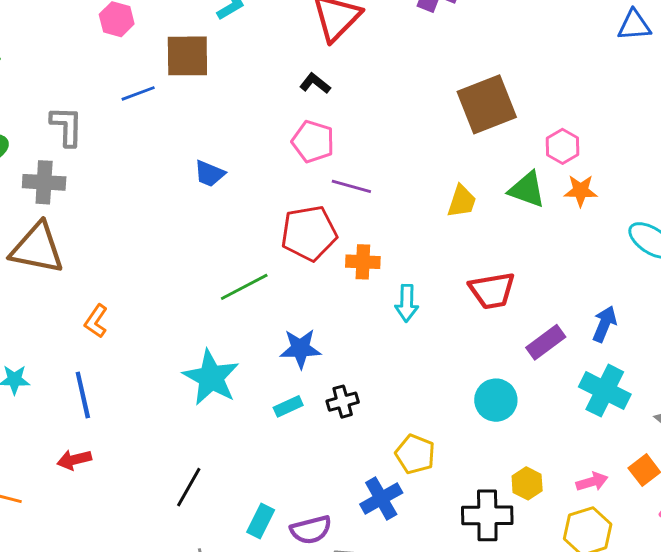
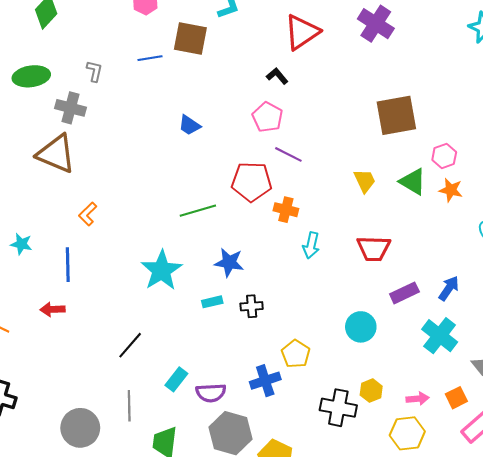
gray L-shape: (67, 126) -> (94, 71), size x0.7
yellow trapezoid: (462, 201) -> (365, 181), turned -55

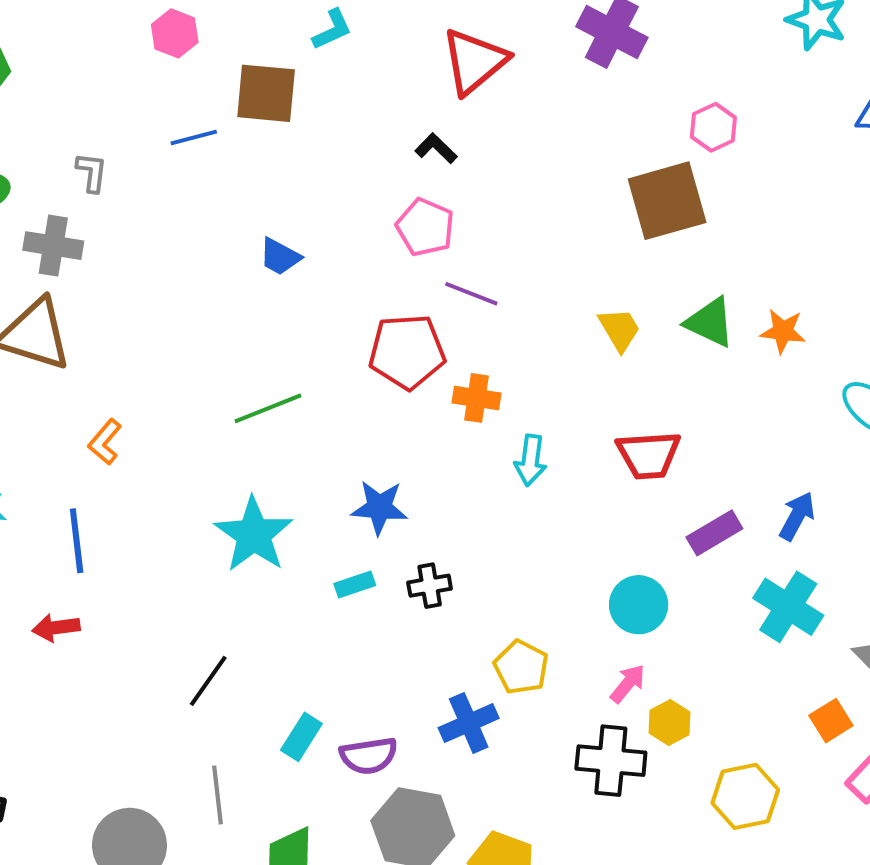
pink hexagon: (444, 156) -> (713, 127), moved
green line: (198, 211) -> (268, 408), moved
pink arrow: (418, 399) -> (628, 684), moved, turned -40

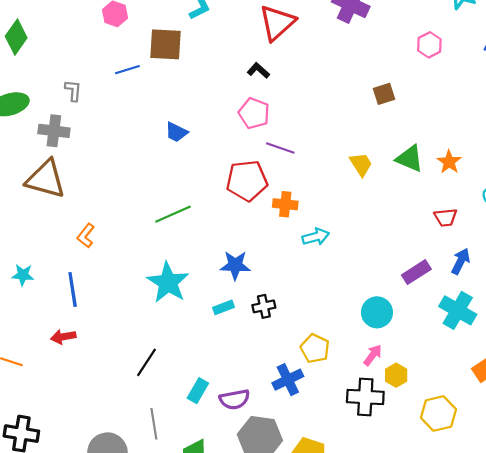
pink hexagon: (713, 127) -> (429, 45), moved
brown square: (667, 201) -> (384, 94), size x0.5
orange star: (783, 331) -> (449, 162), turned 30
red trapezoid: (649, 455) -> (446, 217), moved, size x0.7
cyan arrow: (530, 460) -> (316, 237), turned -110

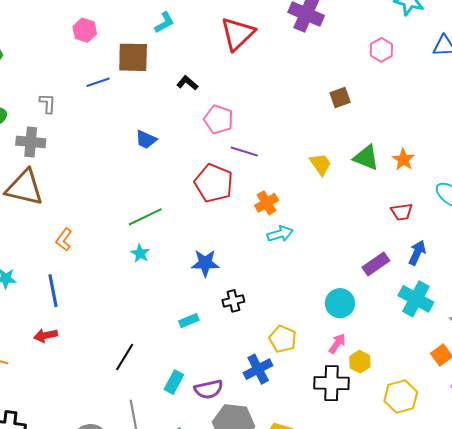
black L-shape: (258, 70) -> (187, 83), moved
red pentagon: (247, 181) -> (214, 183), turned 30
orange cross: (285, 204) -> (266, 203), moved, turned -35
cyan star: (168, 283) -> (140, 253), moved, size x0.5
cyan rectangle: (223, 307) -> (189, 321), moved

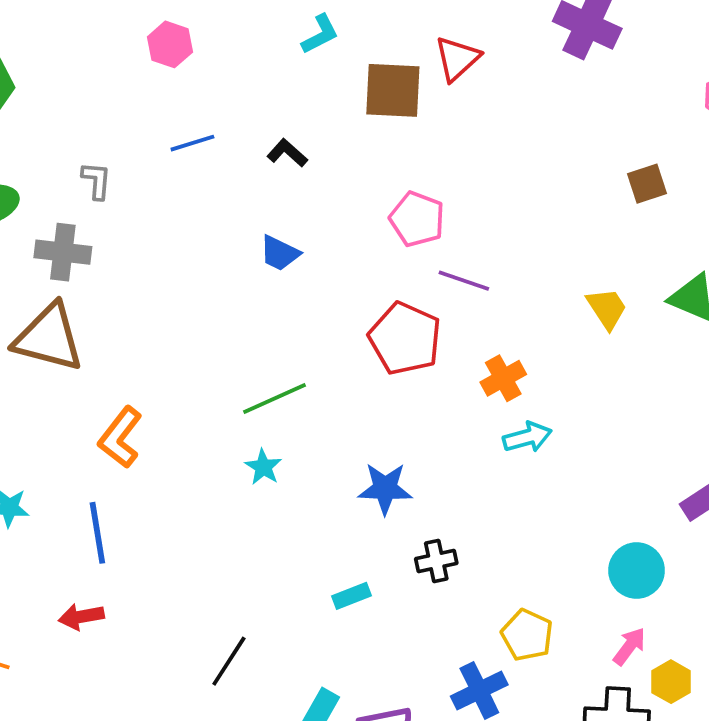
red triangle: (238, 34) -> (457, 59), size x0.7
brown square: (133, 57) -> (393, 90), moved
black L-shape: (187, 83) -> (287, 153), moved
orange L-shape: (64, 240) -> (120, 437), size x1.4

